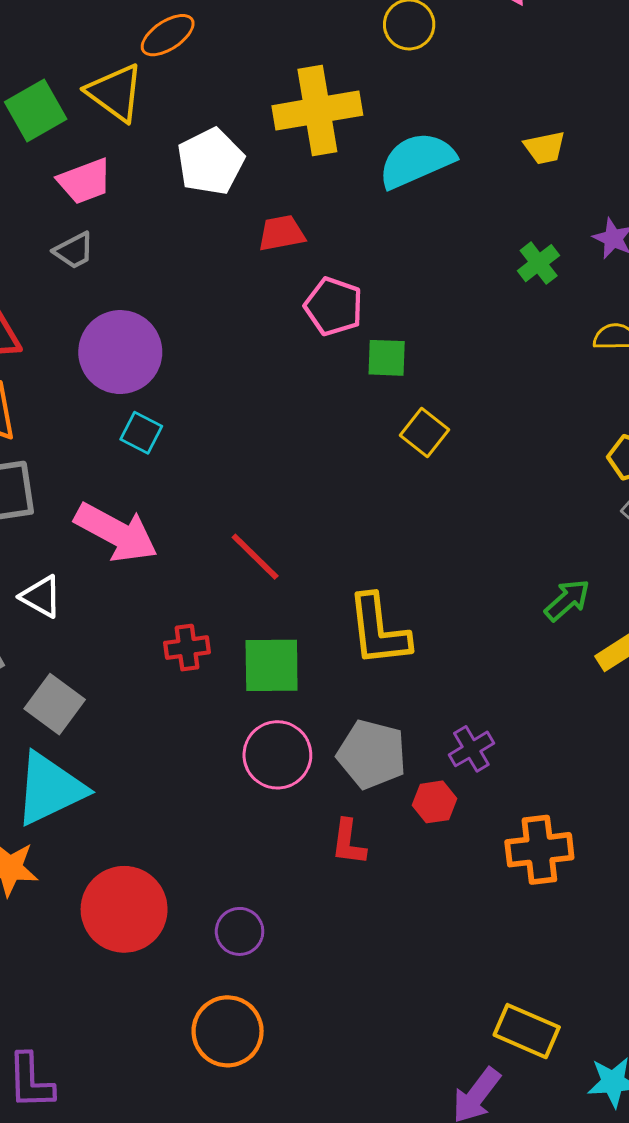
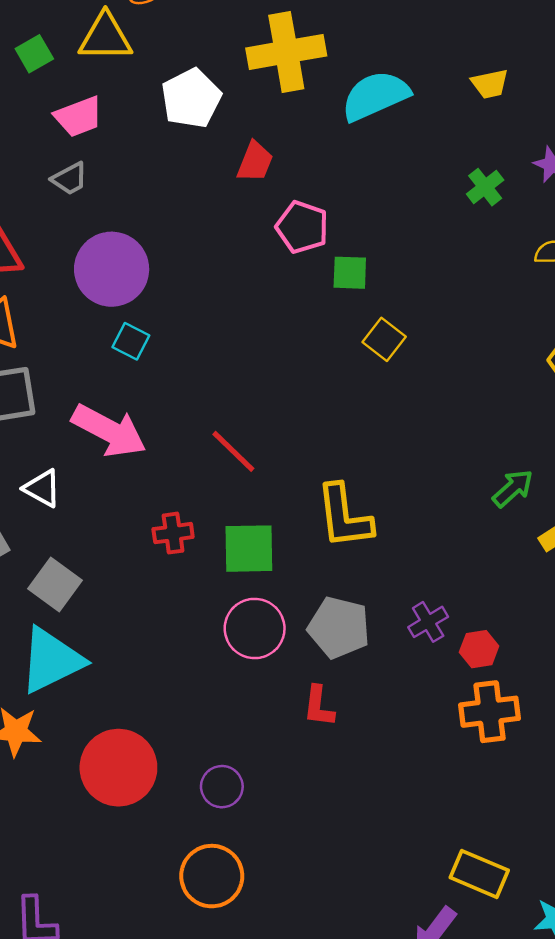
yellow triangle: (115, 93) -> (105, 37), turned -36
green square: (36, 111) -> (34, 54), size x0.7
red trapezoid: (281, 233) -> (255, 162), turned 123
red hexagon: (435, 802) -> (479, 649), moved

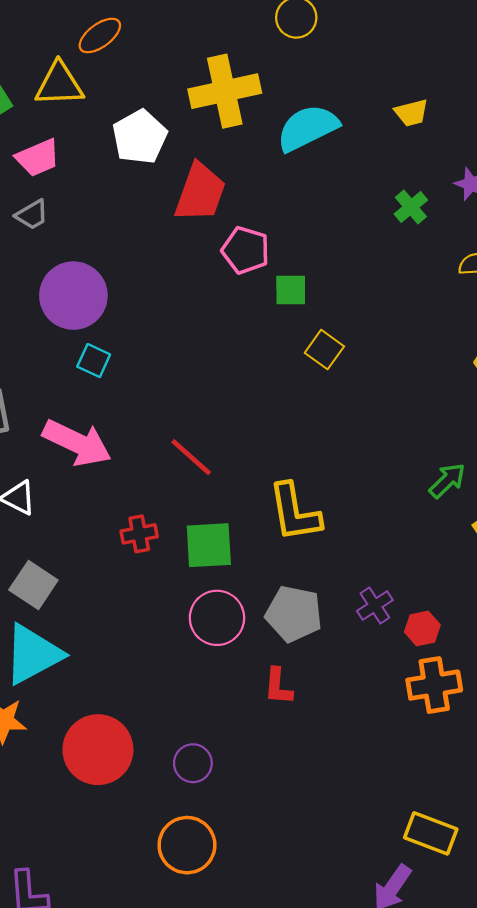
red trapezoid: (255, 162) -> (200, 192), size x1.6

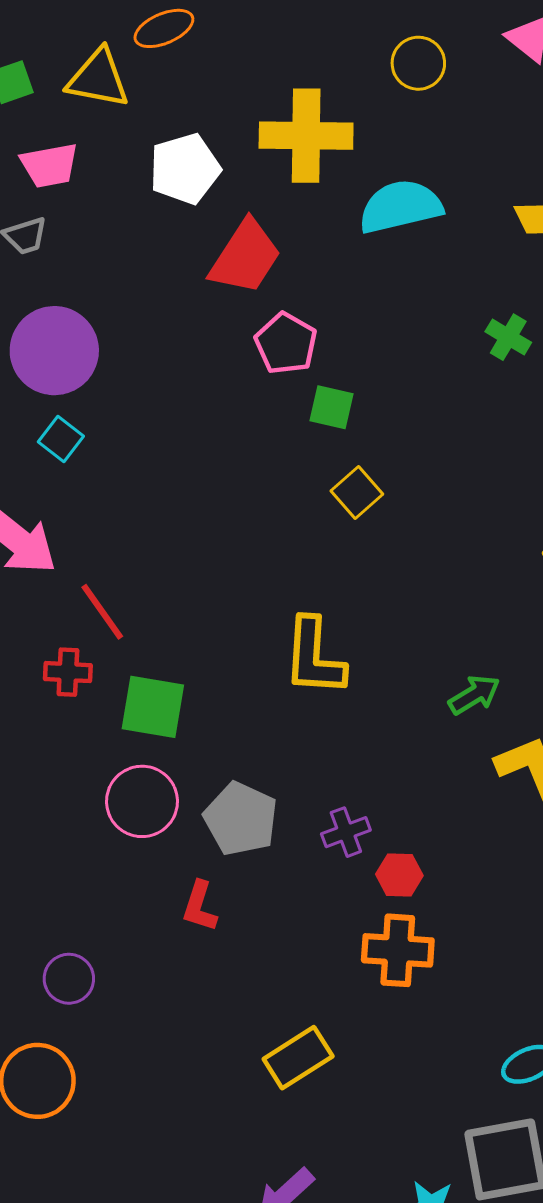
green cross: (411, 207) -> (508, 337), turned -32
red line: (191, 457) -> (102, 612), moved
yellow L-shape: (295, 512) -> (314, 657), moved
yellow rectangle: (431, 833) -> (298, 1058), moved, turned -66

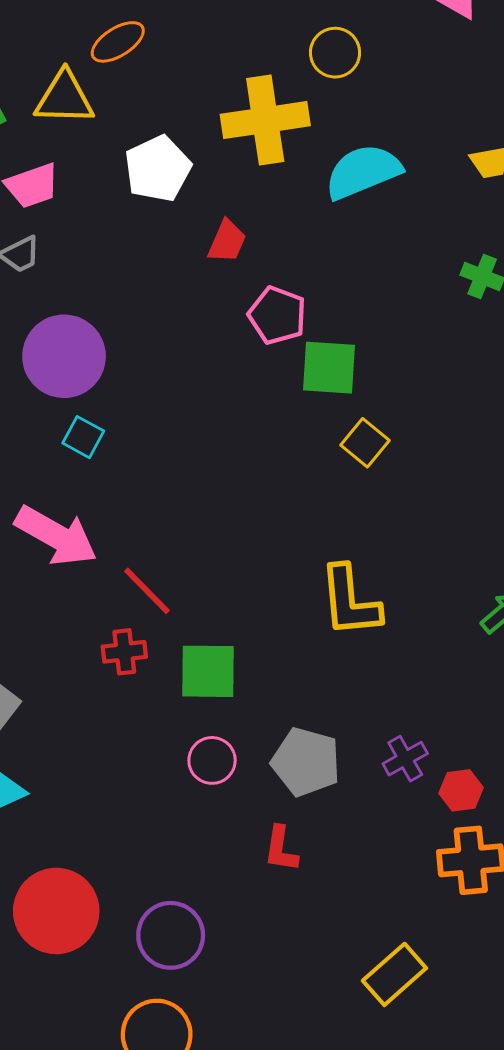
yellow circle: (418, 63) -> (335, 53), moved
red trapezoid: (245, 257) -> (227, 241), size x0.6
green square: (332, 407) -> (329, 368), size x1.4
pink circle: (142, 801) -> (212, 760), size x0.7
purple circle: (69, 979) -> (171, 935), size x1.4

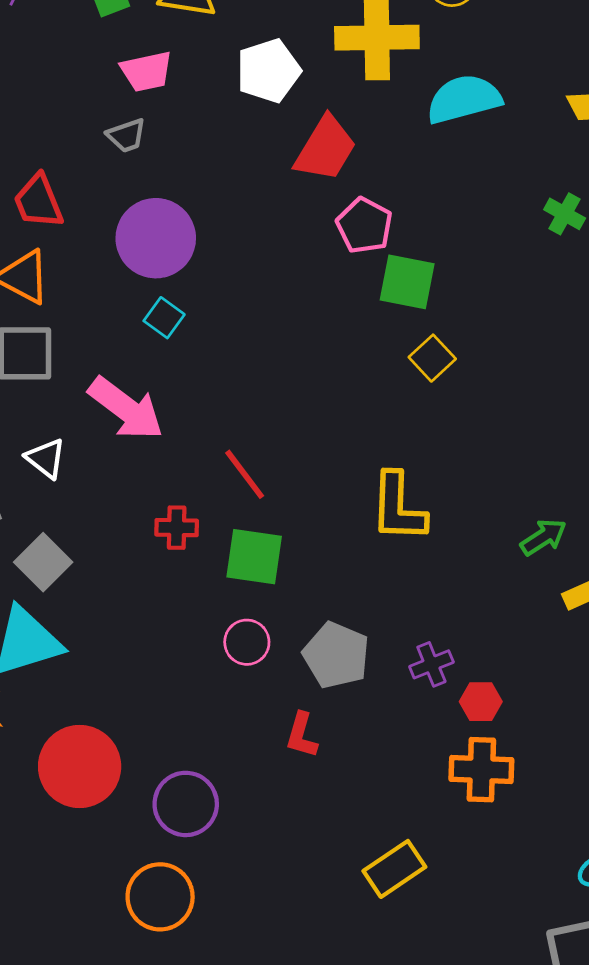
red trapezoid: (227, 241) -> (325, 149), size x1.6
red line: (147, 591) -> (245, 474), moved

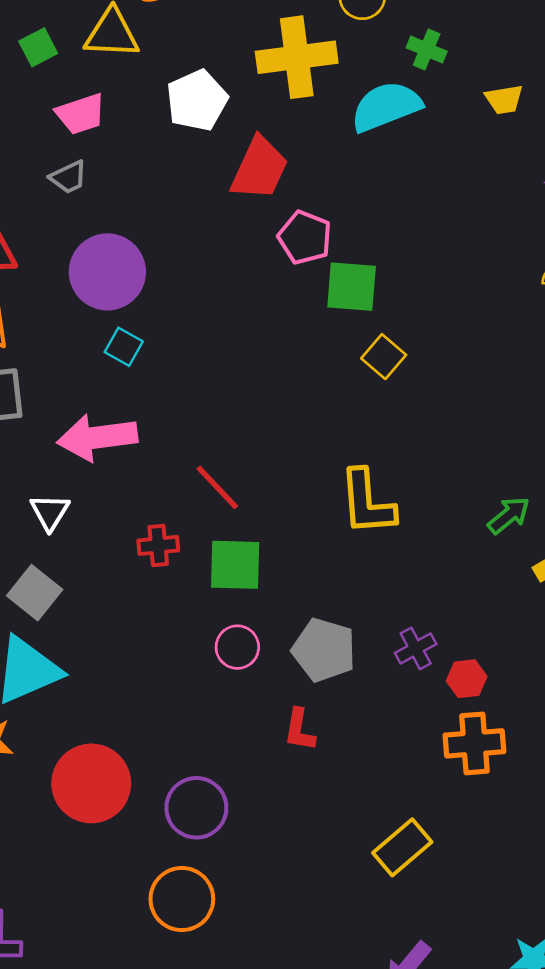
green cross: (565, 214) -> (427, 50), moved
pink arrow: (126, 409) -> (97, 437), turned 142
white triangle: (46, 458) -> (50, 512), moved, turned 30

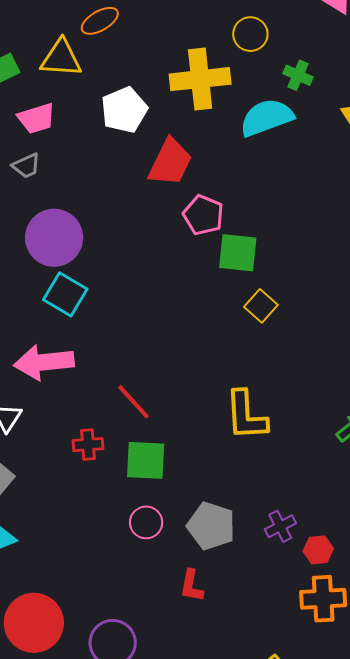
cyan square: (124, 347) -> (65, 294), size x1.5

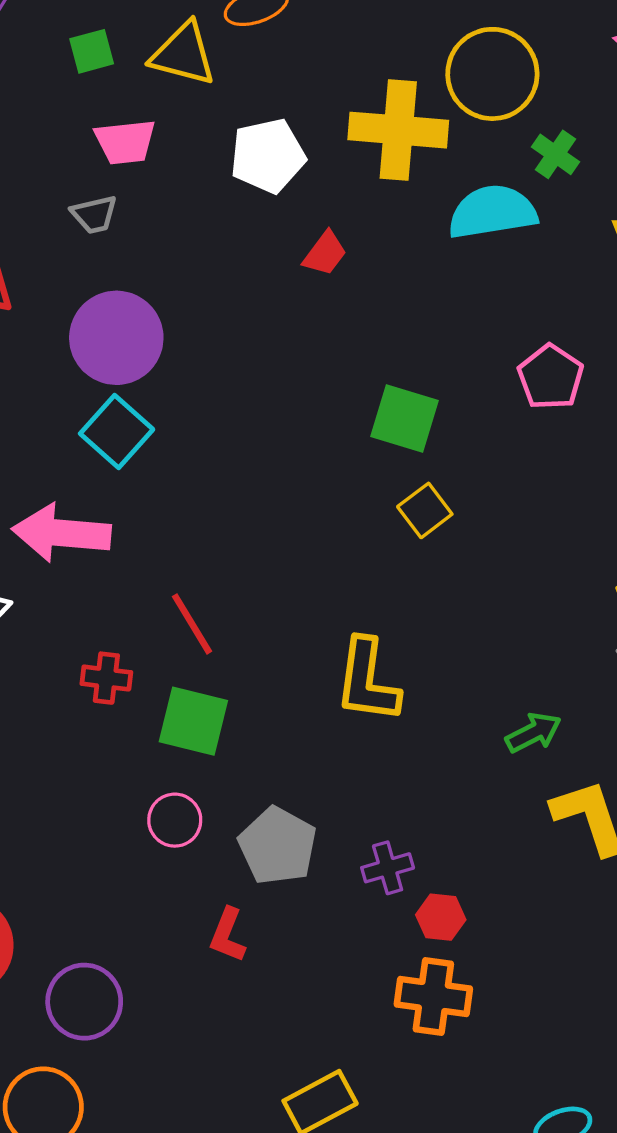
yellow circle: (250, 34) -> (492, 74), size x1.6
red trapezoid: (170, 162) -> (325, 253), size x0.6
pink pentagon: (203, 215) -> (551, 377), moved

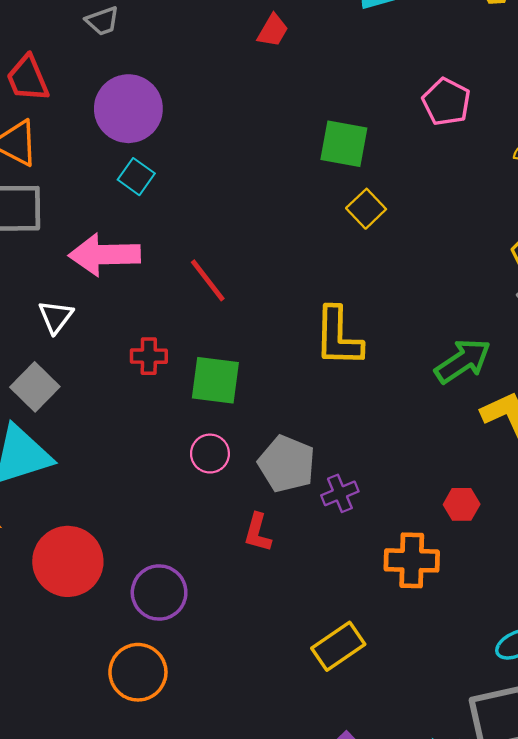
cyan square: (117, 431) -> (136, 177), size x0.7
red line: (192, 624) -> (208, 280), moved
green arrow: (533, 733) -> (463, 361), size x1.4
purple cross: (388, 868) -> (340, 493), moved
red hexagon: (441, 917) -> (462, 504), moved

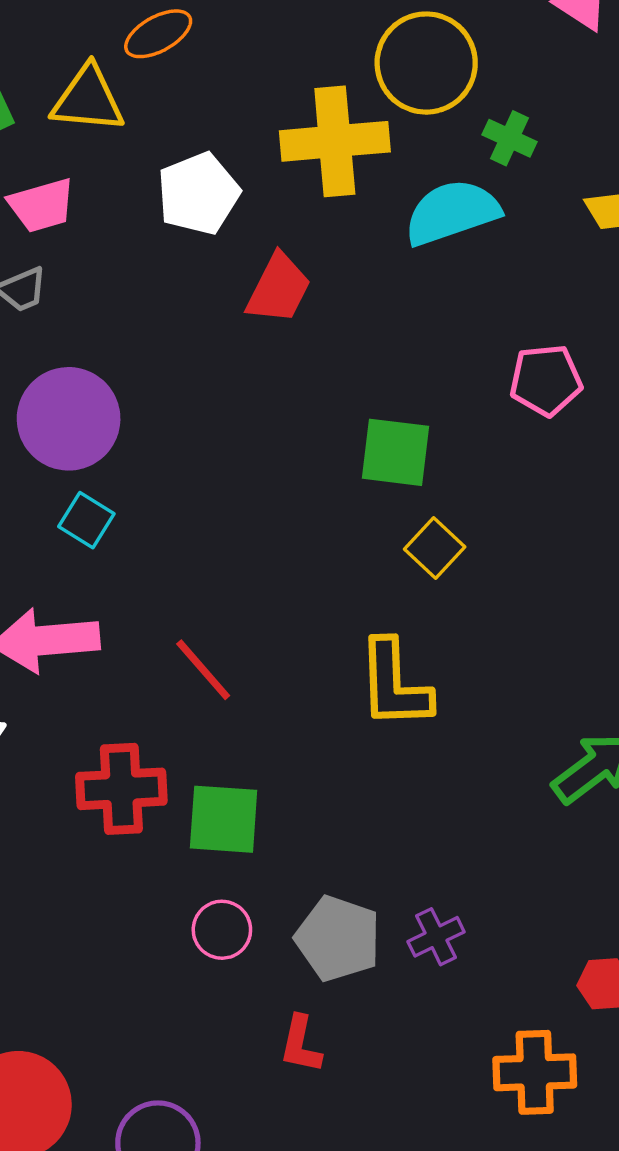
red trapezoid: (273, 31) -> (279, 289), size x1.4
pink pentagon: (446, 102) -> (546, 380), turned -30
yellow L-shape: (338, 337) -> (394, 684), moved
red cross: (149, 356) -> (121, 789), size x1.6
purple cross: (340, 493) -> (436, 937), moved

